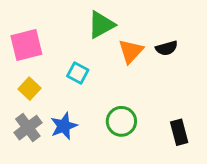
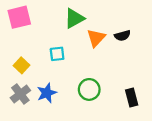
pink square: (26, 45) -> (19, 17), moved
cyan square: (78, 73) -> (57, 54), turned -35

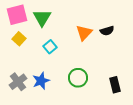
green triangle: (74, 18) -> (42, 18), moved, turned -30
cyan square: (57, 54) -> (50, 47), turned -32
yellow square: (22, 65) -> (19, 39), moved

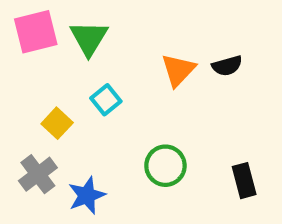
yellow square: (19, 39) -> (57, 123), moved
blue star: (41, 81) -> (87, 195), moved

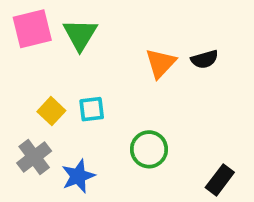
cyan square: (106, 100) -> (92, 109), moved, turned 32
black rectangle: (244, 181) -> (220, 180), moved, turned 52

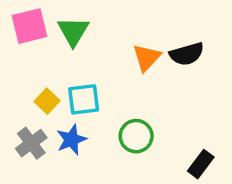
black semicircle: (205, 59) -> (187, 54), size x1.4
cyan square: (92, 109) -> (84, 99), size x1.4
blue star: (78, 176) -> (71, 140), moved

